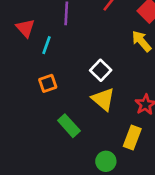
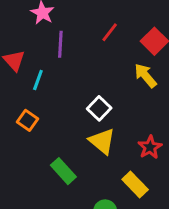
orange square: (48, 83) -> (28, 120), moved, turned -36
yellow rectangle: (132, 138) -> (135, 185), turned -65

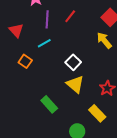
red line: (110, 32) -> (70, 16), moved
cyan line: (38, 80) -> (44, 43), moved, turned 40
orange square: (28, 120) -> (25, 61), moved

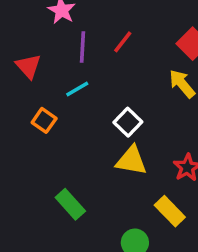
yellow triangle: (75, 84) -> (131, 161), turned -30
green rectangle: (49, 104) -> (70, 204), moved

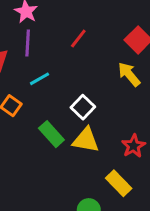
purple line: (83, 47) -> (28, 43), moved
green rectangle: (70, 204) -> (51, 134), moved

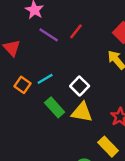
purple line: (28, 43) -> (49, 35), moved, turned -60
cyan line: (40, 79) -> (45, 79), moved

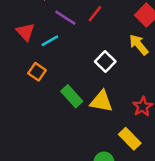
cyan line: (45, 79) -> (50, 41), moved
white square: (80, 86) -> (105, 61), moved

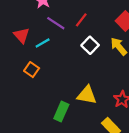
white square: (105, 61) -> (90, 45), moved
green rectangle: (72, 96) -> (61, 112), moved, turned 66

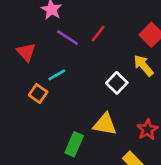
cyan line: (43, 43) -> (57, 75), moved
white square: (90, 45) -> (117, 83), moved

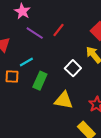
orange square: (38, 94) -> (12, 76), turned -32
green rectangle: (74, 144) -> (40, 81), moved

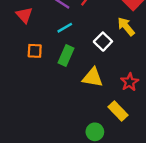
cyan line: (26, 62) -> (65, 28), moved

